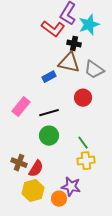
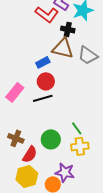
red circle: (83, 98) -> (46, 81), moved
green circle: (49, 136) -> (51, 139), moved
brown cross: (19, 163) -> (16, 138), moved

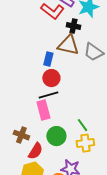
blue rectangle: (43, 62) -> (48, 59), turned -48
pink rectangle: (15, 92) -> (43, 110), moved, turned -54

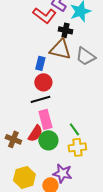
pink rectangle: (43, 110) -> (45, 119), moved
red semicircle: (35, 151) -> (35, 133), moved

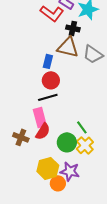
pink rectangle: (45, 119) -> (40, 117), moved
green circle: (48, 140) -> (67, 142), moved
yellow cross: (77, 147) -> (85, 145), turned -36
yellow hexagon: (24, 177) -> (48, 168), moved

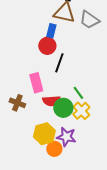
blue rectangle: (48, 61) -> (51, 31), moved
black line: (48, 97) -> (59, 63), moved, turned -54
red semicircle: (43, 131) -> (51, 101), moved, turned 54

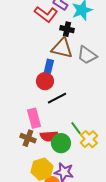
black line: (59, 63) -> (57, 98), turned 42
brown cross: (17, 103) -> (28, 138), moved
yellow cross: (81, 111) -> (89, 139), moved

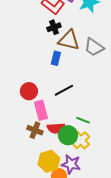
black cross: (67, 29) -> (54, 27), moved, turned -32
red circle: (45, 81) -> (29, 91), moved
green line: (76, 128) -> (83, 120), turned -32
yellow cross: (89, 139) -> (81, 140), moved

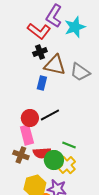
red circle: (29, 91) -> (30, 118), moved

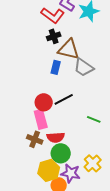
gray trapezoid: (80, 72) -> (84, 67), moved
green line: (69, 145) -> (94, 119), moved
green circle: (54, 160) -> (61, 153), moved
yellow cross: (67, 165) -> (93, 163), moved

